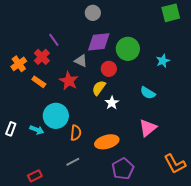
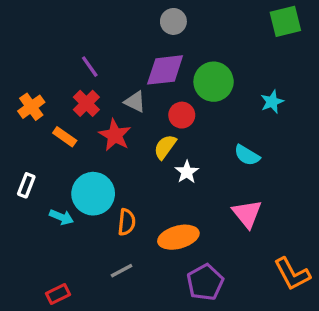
gray circle: (93, 13) -> (173, 21), moved
red cross: (42, 57) -> (86, 103), moved
pink triangle: (148, 128) -> (247, 214), turned -30
white rectangle: (11, 129) -> (26, 185), moved

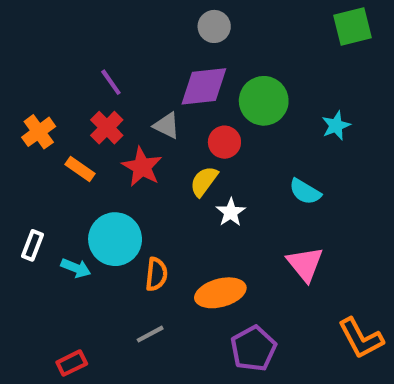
white rectangle: (26, 185) -> (32, 245), moved

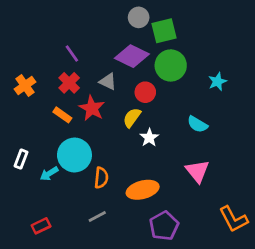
green square: (352, 26) -> (164, 31), moved
purple diamond: (204, 86) -> (132, 56), turned 32
orange rectangle: (80, 169) -> (62, 115), moved
cyan arrow: (76, 268) -> (49, 174), turned 126
red rectangle: (72, 363) -> (41, 226), moved

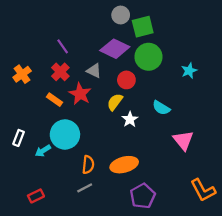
cyan semicircle: (197, 124) -> (161, 108), moved
pink triangle: (197, 171) -> (183, 140), moved
orange semicircle: (101, 178) -> (88, 165), moved

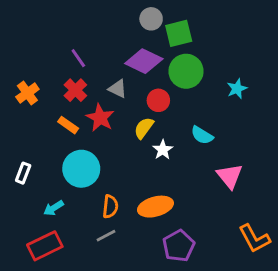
cyan arrow: (43, 151) -> (54, 208), moved
red rectangle: (36, 196) -> (45, 246), size x1.6

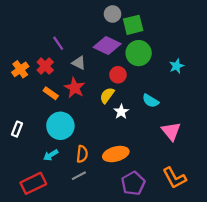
gray triangle: (118, 89) -> (79, 63), moved
red cross: (75, 90) -> (45, 66), moved
cyan arrow: (54, 208) -> (51, 155), moved
orange L-shape: (254, 239) -> (174, 178), moved

